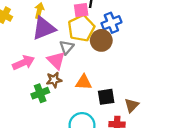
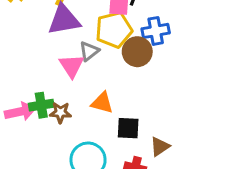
pink arrow: (23, 63) -> (20, 112), moved
brown star: (54, 80) -> (60, 113), moved

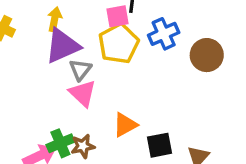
gray triangle: (89, 51) -> (80, 70), moved
brown circle: (137, 52) -> (207, 55), moved
orange triangle: (102, 103) -> (125, 125), turned -30

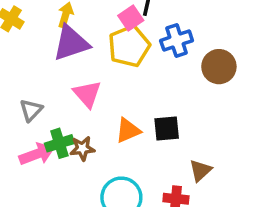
pink square: (117, 16) -> (131, 18), turned -30
gray triangle: (80, 70) -> (31, 110), moved
black square: (160, 145) -> (167, 128), moved

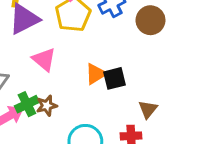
orange triangle: (128, 131) -> (96, 74), moved

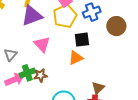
black square: (115, 78) -> (82, 40), moved
brown triangle: (148, 109) -> (98, 88), moved

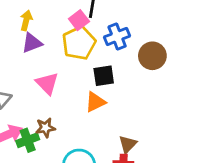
purple triangle: (32, 16) -> (32, 43), size x0.7
green cross: (27, 73) -> (28, 140), moved

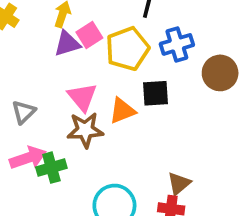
pink square: (79, 20) -> (89, 35), moved
orange triangle: (95, 102) -> (122, 111), moved
brown star: (45, 128) -> (85, 130), moved, size x1.4

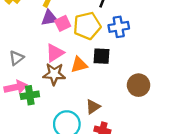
pink square: (89, 35) -> (63, 23), moved
brown circle: (220, 73) -> (139, 85), moved
pink triangle: (82, 97) -> (55, 53), turned 30
brown triangle: (179, 183) -> (93, 107), moved

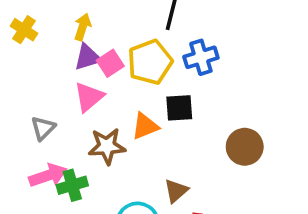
pink triangle: (55, 53) -> (89, 97), moved

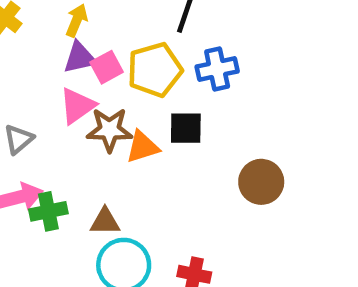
brown star: (107, 146) -> (110, 130), moved
brown triangle: (176, 191) -> (105, 222), moved, turned 36

